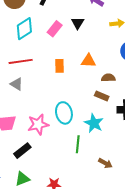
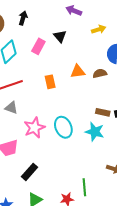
brown semicircle: (108, 78) -> (100, 73), moved
brown rectangle: (102, 96) -> (103, 112), moved
pink star: (38, 124) -> (34, 128), moved
green line: (78, 144) -> (84, 187), moved

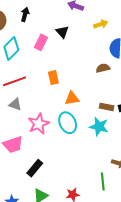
orange triangle: (78, 71) -> (72, 98), moved
green line: (84, 187) -> (103, 181), moved

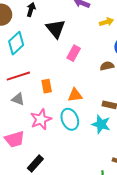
black triangle: (62, 32) -> (56, 29), moved, size x1.5
pink rectangle: (41, 42) -> (74, 53), moved
orange rectangle: (53, 78) -> (47, 86), moved

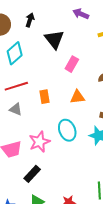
orange triangle: (75, 95) -> (78, 97), moved
pink star: (41, 119) -> (39, 142), moved

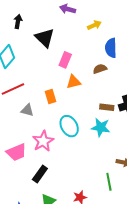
orange rectangle: (44, 97) -> (50, 97), moved
orange triangle: (78, 97) -> (74, 82), moved
gray triangle: (16, 109) -> (27, 110), moved

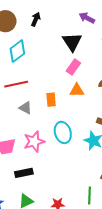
black triangle: (45, 38) -> (72, 42), moved
black rectangle: (40, 174) -> (24, 173), turned 30

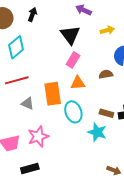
orange rectangle: (51, 100) -> (53, 94), size x1.6
cyan ellipse: (63, 132) -> (73, 112), moved

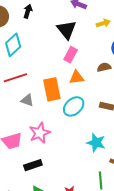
cyan ellipse: (73, 112) -> (74, 106), turned 70
cyan star: (97, 132) -> (96, 143), moved

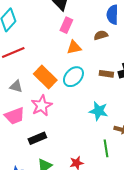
orange rectangle: (52, 89) -> (45, 77), moved, turned -30
gray triangle: (27, 100) -> (16, 86), moved

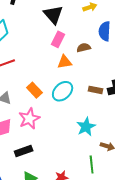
brown semicircle: (101, 35) -> (84, 48), moved
orange rectangle: (45, 77) -> (34, 90), size x0.7
cyan star: (99, 111) -> (86, 127), turned 30

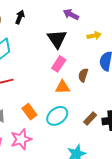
brown semicircle: (84, 48) -> (83, 75), turned -64
brown rectangle: (96, 90) -> (90, 118), turned -64

